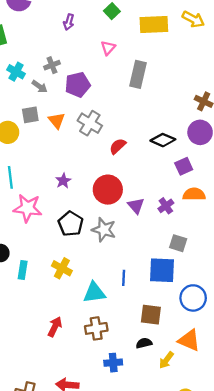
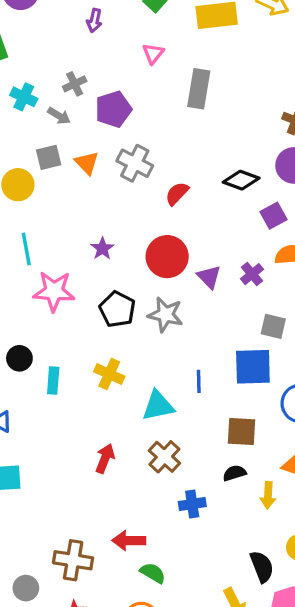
brown cross: (96, 328) -> (164, 457), turned -35
yellow arrow: (166, 360) -> (268, 495), turned -30

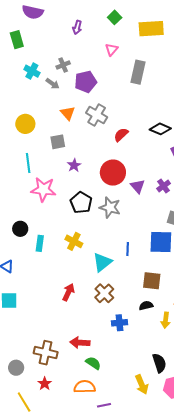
gray square: (49, 157) -> (58, 142), moved
cyan triangle: (158, 406) -> (102, 262), turned -30

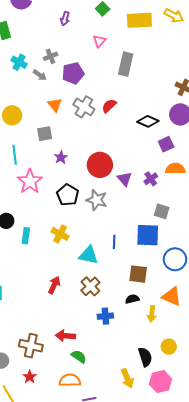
red semicircle: (121, 135) -> (109, 106), moved
pink star: (43, 189) -> (30, 181), turned 30
cyan triangle: (102, 262) -> (89, 255), turned 50

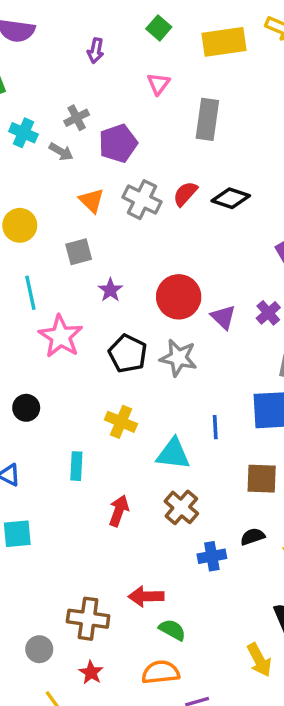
black diamond: (148, 121) -> (231, 198), moved
cyan rectangle: (26, 236) -> (76, 466), moved
black semicircle: (132, 299) -> (253, 537), moved

